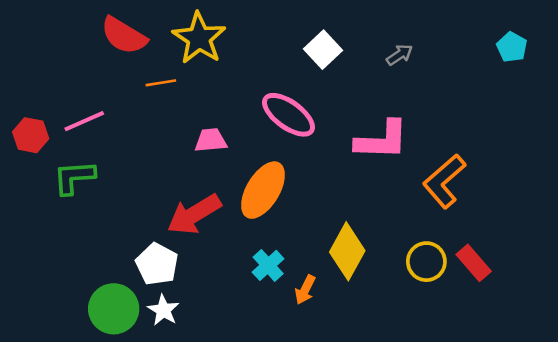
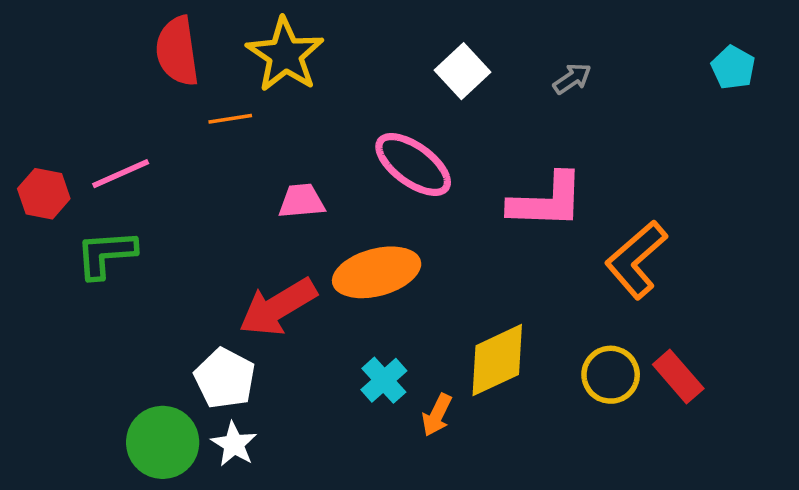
red semicircle: (124, 36) -> (177, 51), turned 51
orange ellipse: (263, 190) -> (377, 272), turned 44
yellow diamond: (347, 251) -> (497, 360), turned 36

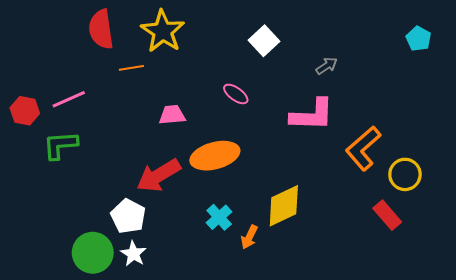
gray arrow: (572, 79) -> (327, 66), moved
pink ellipse: (413, 164) -> (236, 94), size x0.6
yellow circle: (611, 375) -> (405, 174), moved

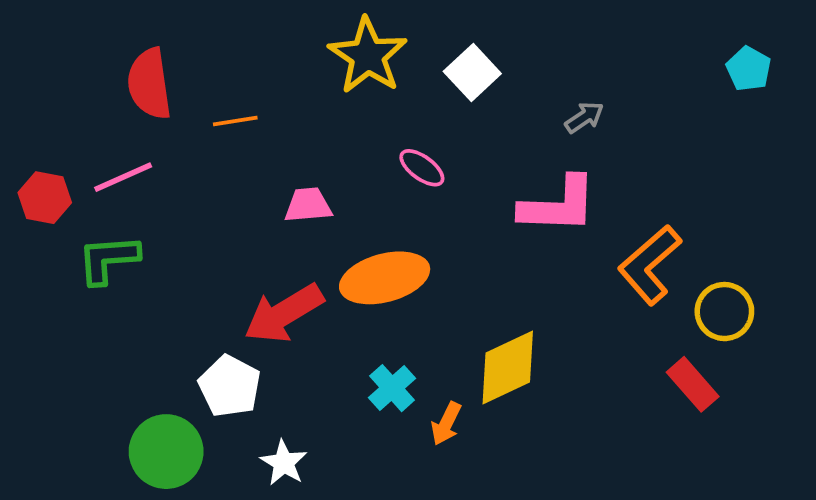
red semicircle: (101, 29) -> (149, 84), moved
yellow star: (163, 31) -> (368, 56), moved
white star: (133, 254) -> (284, 463), moved

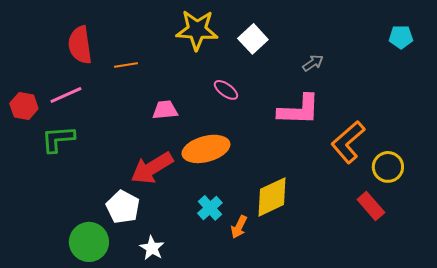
yellow star: (368, 56) -> (197, 30), turned -30
cyan pentagon: (749, 69) -> (401, 37), turned -30

